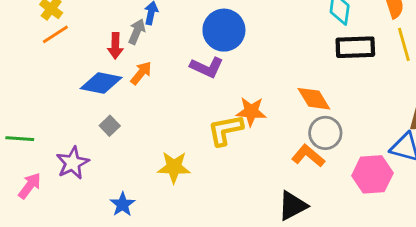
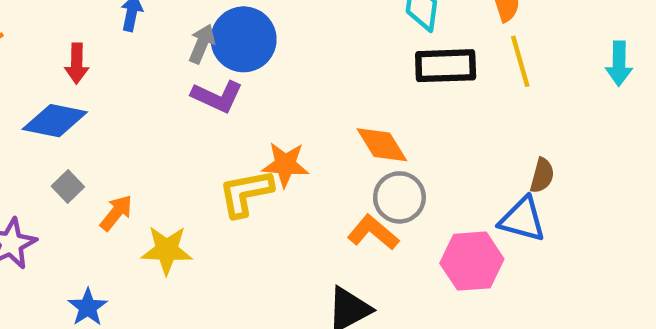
gray arrow: (137, 32) -> (202, 44), moved
orange arrow: (141, 73) -> (116, 213), moved

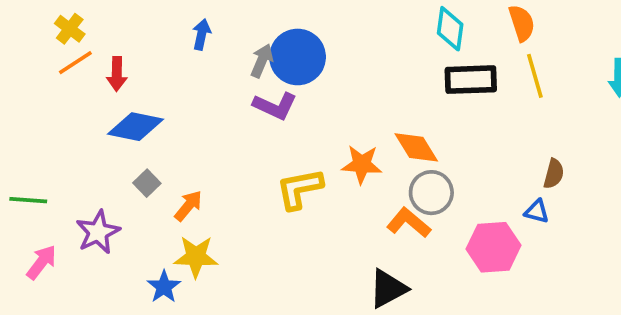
red arrow: (77, 64) -> (117, 74), moved
orange star: (285, 164) -> (362, 164), moved
blue triangle: (522, 219) -> (537, 211), size x0.6
yellow star: (167, 250) -> (196, 257), moved

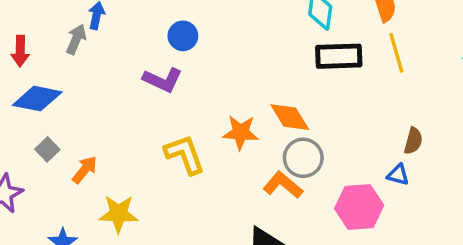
blue circle: (298, 57) -> (183, 36), size x0.6
gray arrow: (262, 61) -> (76, 39), moved
yellow L-shape: (299, 189) -> (185, 154), turned 81
yellow star: (196, 257) -> (119, 214), moved

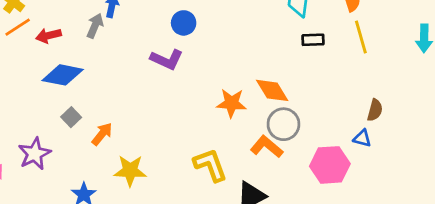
red arrow: (20, 51) -> (49, 36), turned 75
black rectangle: (339, 56) -> (313, 40), size x0.6
yellow L-shape: (185, 154) -> (210, 165), moved

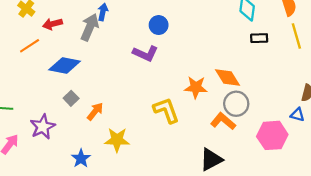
gray arrow: (95, 26) -> (90, 27), size x1.4
orange line: (18, 27) -> (30, 46), moved
red arrow: (49, 36) -> (53, 24), moved
yellow L-shape: (210, 165) -> (166, 110), moved

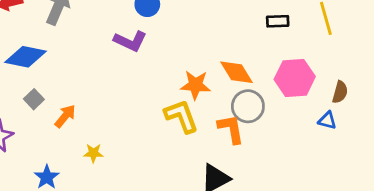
yellow L-shape: (166, 110) -> (181, 116), moved
orange L-shape: (223, 121) -> (231, 129), turned 40
pink hexagon: (272, 135) -> (295, 78), moved
yellow star: (117, 140) -> (93, 153), size x0.6

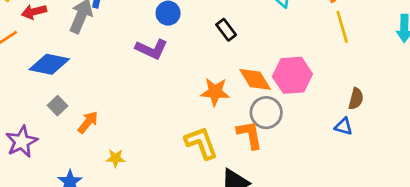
black rectangle: (278, 21) -> (226, 30), moved, turned 55
pink hexagon: (295, 78) -> (292, 75), moved
yellow L-shape: (181, 116) -> (201, 143), moved

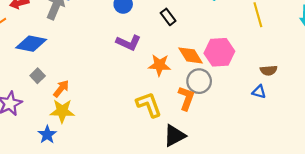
purple L-shape: (151, 49) -> (128, 43), moved
brown semicircle: (356, 99) -> (269, 70), turned 70
orange L-shape: (250, 135) -> (186, 98), turned 30
yellow star: (116, 158) -> (62, 111), moved, size x1.6

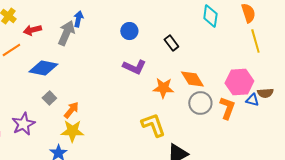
pink hexagon: (219, 52) -> (239, 82), moved
blue triangle: (259, 92) -> (252, 100), moved
orange L-shape: (186, 98) -> (227, 108), moved

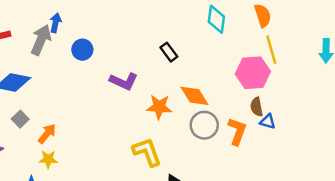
blue circle: (129, 31) -> (82, 50), moved
pink hexagon: (239, 82) -> (253, 73), moved
brown semicircle: (265, 93) -> (257, 107), moved, turned 84
yellow star: (72, 131) -> (48, 159), size x0.7

